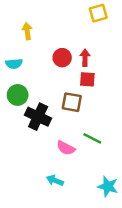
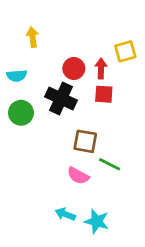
yellow square: (98, 13) -> (125, 51), moved
brown square: (72, 102) -> (85, 141), moved
black cross: (38, 117) -> (61, 98), moved
cyan star: (108, 186) -> (97, 221), moved

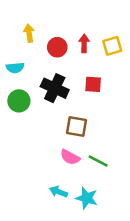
red circle: (74, 68) -> (57, 47), moved
red arrow: (101, 68) -> (84, 43), moved
green line: (110, 164) -> (98, 161), moved

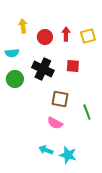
green line: (98, 161) -> (87, 112), moved, turned 42

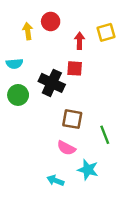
yellow square: (88, 36) -> (106, 32), moved
red circle: (45, 37) -> (51, 21), moved
red square: (73, 66) -> (75, 68), moved
cyan star: (68, 155) -> (88, 170), moved

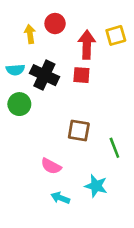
red arrow: (79, 41) -> (87, 45), size x1.5
black cross: (52, 83) -> (44, 75), moved
pink semicircle: (66, 148) -> (51, 166), moved

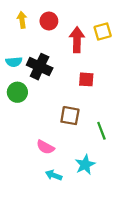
yellow arrow: (30, 34) -> (22, 20), moved
red square: (81, 75) -> (86, 79), moved
cyan star: (96, 186) -> (85, 165), turned 30

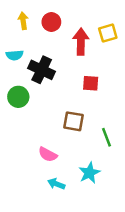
cyan semicircle: (14, 62) -> (15, 55), moved

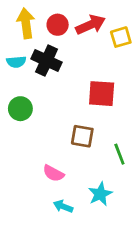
yellow arrow: (23, 21) -> (26, 23), size x1.5
red arrow: (81, 42) -> (91, 25), moved, turned 65
black cross: (42, 70) -> (47, 61), moved
red square: (91, 83) -> (102, 94), size x1.5

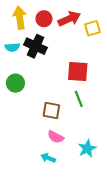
brown square: (82, 136) -> (51, 111), moved
green line: (119, 154) -> (79, 99), moved
pink semicircle: (53, 173) -> (56, 137), moved
cyan star: (100, 194) -> (87, 149), moved

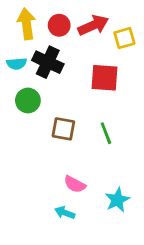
red square: (78, 71) -> (105, 78), moved
green circle: (15, 83) -> (28, 100), moved
brown square: (51, 111) -> (63, 129), moved

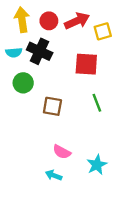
green line: (106, 133) -> (97, 103), moved

